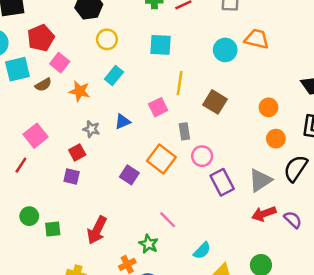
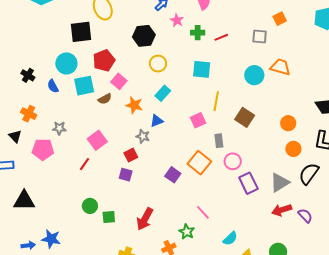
blue triangle: (123, 122) -> (157, 121), moved

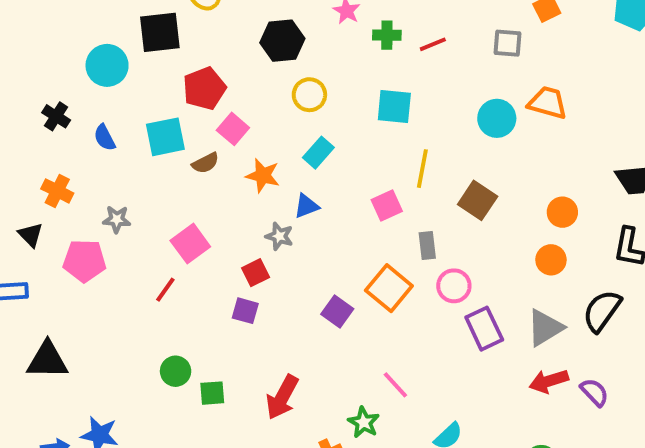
cyan circle: (66, 63) -> (107, 65), moved
orange circle: (293, 149) -> (551, 260), moved

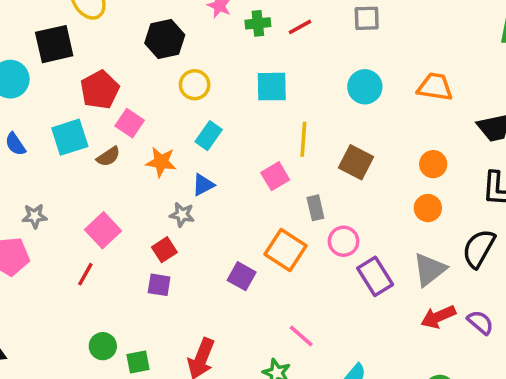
orange trapezoid: (548, 103) -> (435, 87), moved

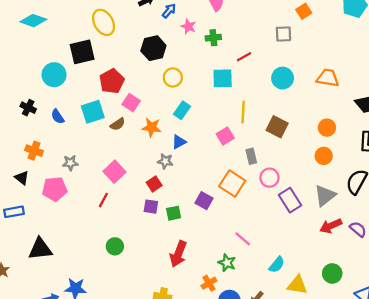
red line: (300, 27) -> (244, 57), moved
green square: (138, 362) -> (174, 213), moved

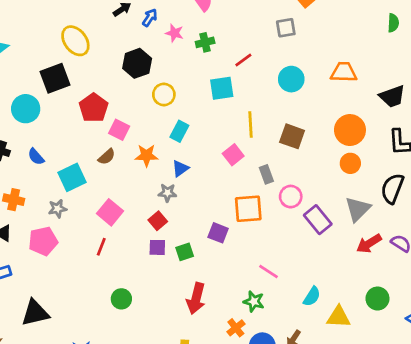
cyan square: (93, 112) -> (72, 177), moved
orange circle: (327, 128) -> (350, 130), size x1.5
orange square: (232, 184) -> (248, 209), turned -30

